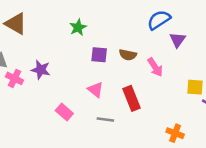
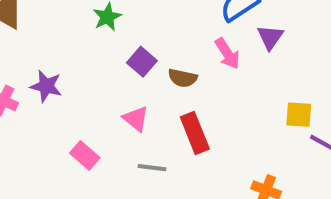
purple square: (99, 55) -> (142, 62), turned 35
brown semicircle: (128, 55) -> (183, 78), moved
pink arrow: (155, 67) -> (227, 54), moved

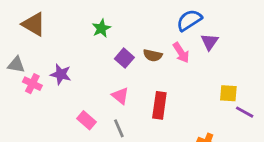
brown semicircle: (183, 78) -> (153, 55), moved
red rectangle: (195, 133) -> (159, 105), turned 30
gray line: (152, 168) -> (119, 128), moved, turned 60

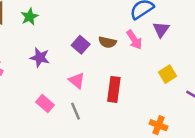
green star: (101, 28) -> (30, 17), moved
purple star: (61, 74) -> (40, 58), moved
yellow square: (228, 93) -> (167, 74), moved, turned -36

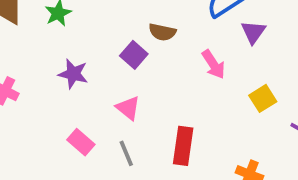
pink arrow: (134, 40) -> (213, 64), moved
brown semicircle: (107, 42) -> (162, 32), moved
red rectangle: (114, 89) -> (183, 146), moved

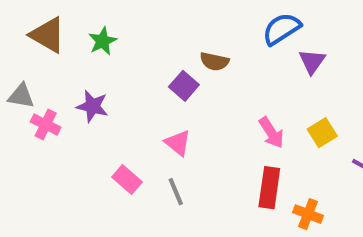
pink arrow: (213, 64) -> (271, 133), moved
purple star: (73, 74) -> (92, 106), moved
red rectangle: (183, 146) -> (269, 188), moved

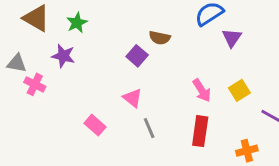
purple star: (92, 106) -> (63, 56), moved
gray line: (176, 192) -> (149, 128), moved
orange cross: (308, 214) -> (247, 151), moved, turned -35

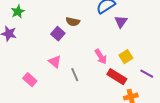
gray line: (149, 128) -> (75, 75), moved
red rectangle: (200, 131) -> (117, 77), moved, turned -66

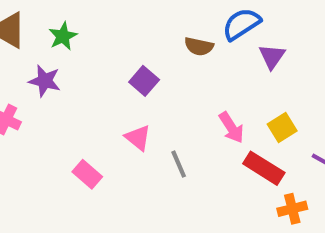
brown semicircle: (73, 22) -> (199, 46), moved

